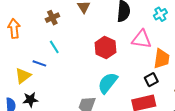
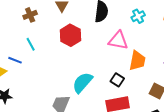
red hexagon: (105, 47) -> (70, 35), moved
black square: (151, 80) -> (117, 80), moved, turned -32

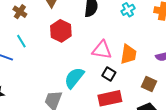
brown cross: (30, 15) -> (20, 12), turned -32
pink triangle: (118, 41) -> (102, 50), moved

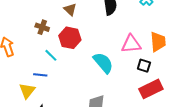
red hexagon: (61, 31) -> (70, 38), moved
cyan semicircle: (74, 78) -> (103, 63), moved, turned 115

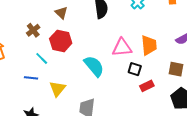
brown cross: (42, 27) -> (33, 30), turned 32
red rectangle: (151, 89) -> (147, 86), moved, size x0.6
yellow triangle: (27, 91) -> (58, 89), moved

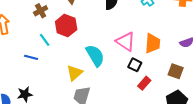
pink triangle: (122, 48) -> (126, 42), turned 30
red rectangle: (147, 86) -> (144, 83), turned -32
yellow triangle: (58, 89) -> (75, 73), moved

